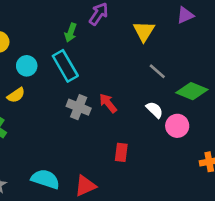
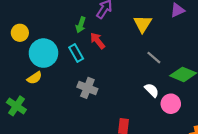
cyan circle: (27, 66) -> (43, 53), size x1.6
cyan rectangle: (65, 66) -> (76, 53), size x0.7
red arrow: (108, 103) -> (98, 41), moved

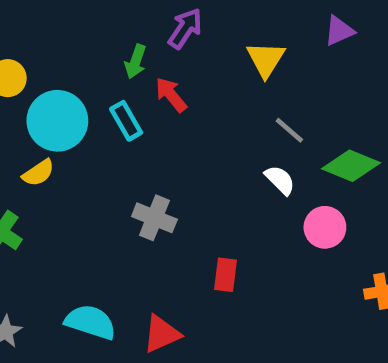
gray cross: (87, 88) -> (154, 218), moved
white semicircle: (152, 90) -> (280, 180), moved

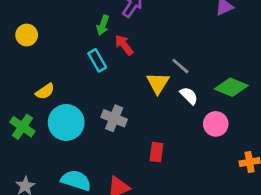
yellow triangle: (266, 59) -> (158, 83), moved
cyan circle: (57, 121) -> (66, 122), moved
gray line: (289, 130) -> (180, 66), moved

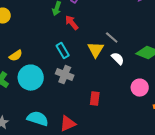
cyan rectangle: (97, 60) -> (63, 51), moved
pink circle: (216, 124) -> (140, 88), moved

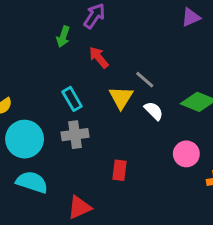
red arrow: (72, 23) -> (99, 57), moved
gray cross: (65, 75) -> (75, 135), turned -30
cyan semicircle: (38, 119) -> (32, 182), moved

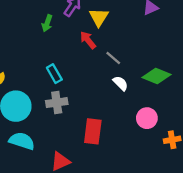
red arrow: (99, 57) -> (88, 40), moved
yellow triangle: (121, 97) -> (99, 17), moved
red rectangle: (120, 170) -> (93, 131), size x1.5

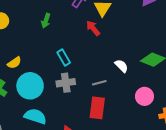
green arrow: (47, 23) -> (46, 21), moved
gray line: (113, 58) -> (99, 83), moved, turned -56

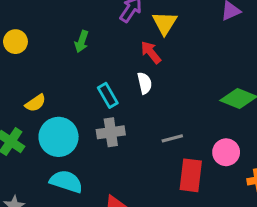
white semicircle: (121, 66) -> (145, 83), moved, turned 32
gray line: (99, 83) -> (172, 138), moved
red rectangle: (97, 108) -> (191, 175), moved

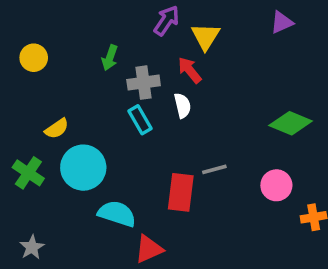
gray cross: (111, 132) -> (144, 83), moved
red rectangle: (191, 175) -> (181, 192), moved
cyan semicircle: (66, 181) -> (117, 214), moved

